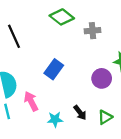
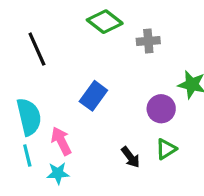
green triangle: (105, 117) -> (166, 149), moved
cyan star: (55, 119) -> (58, 173), moved

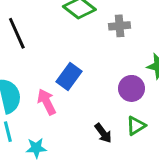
pink arrow: (61, 141) -> (47, 102), moved

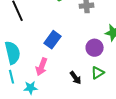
pink arrow: (47, 102) -> (42, 67), moved, turned -132

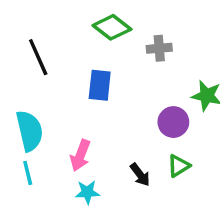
blue rectangle: (53, 40) -> (100, 85), moved, turned -30
cyan star: (31, 88) -> (87, 192), moved

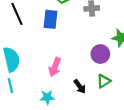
blue rectangle: (100, 85) -> (51, 19), moved
pink arrow: (80, 155) -> (55, 67), moved

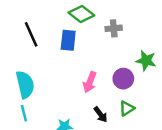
pink arrow: (55, 67) -> (90, 82), moved

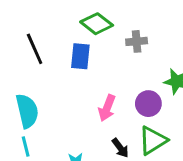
green triangle: (127, 109) -> (153, 141), size x1.5

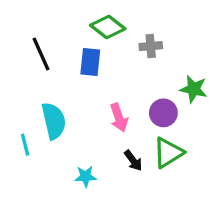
pink arrow: (107, 108) -> (119, 118), turned -40
cyan semicircle: (27, 111) -> (54, 121), moved
cyan line: (26, 146) -> (25, 145), moved

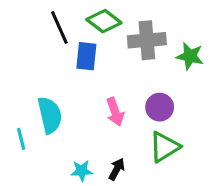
gray cross: (151, 46) -> (147, 40), size x1.6
black line: (41, 54) -> (59, 28), moved
green star: (194, 89) -> (190, 56), moved
black arrow: (133, 161) -> (117, 169), moved, turned -115

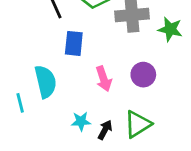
blue rectangle: (86, 56) -> (74, 43), moved
green triangle: (164, 147) -> (138, 124), moved
cyan star: (82, 171) -> (81, 121), moved

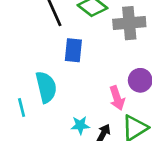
pink arrow: (104, 79) -> (117, 98), moved

